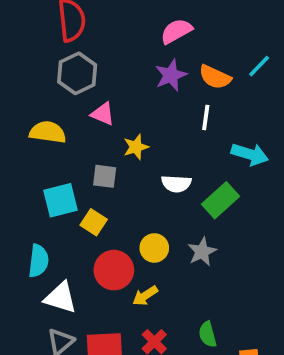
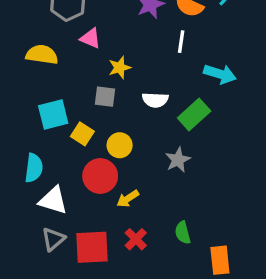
gray square: (105, 176) -> (105, 97), moved
yellow circle: (154, 248) -> (120, 145), moved

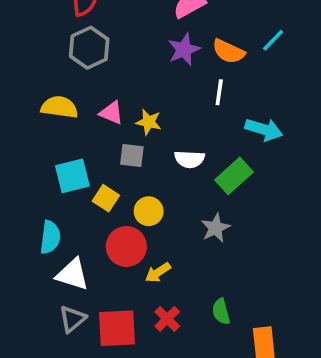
pink triangle: (90, 38) -> (111, 113), moved
yellow star: (120, 68) -> (149, 122), turned 30

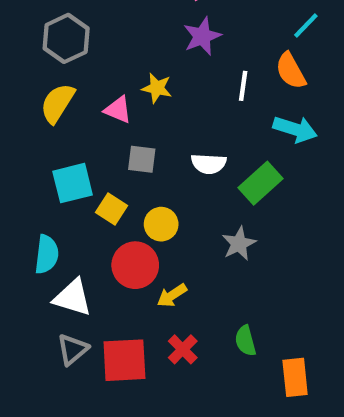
gray hexagon: (89, 48) -> (66, 38), moved
orange semicircle: (228, 51) -> (291, 71), moved, turned 36
yellow semicircle: (59, 107) -> (57, 103), turned -66
yellow star: (149, 122) -> (157, 88), moved

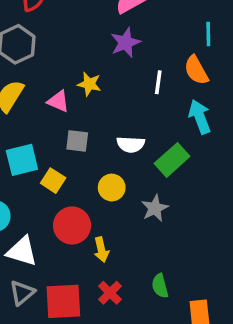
cyan line: (306, 25) -> (208, 34), turned -45
cyan arrow: (295, 129) -> (200, 117), turned -128
yellow circle: (161, 224) -> (112, 188), moved
yellow arrow: (172, 295) -> (101, 250), turned -70

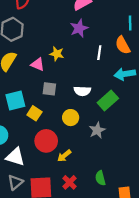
cyan arrow: (200, 117) -> (125, 74), turned -78
yellow arrow: (101, 250) -> (64, 156), turned 64

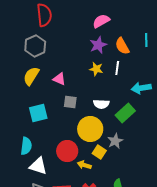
orange semicircle: (123, 45) -> (122, 46), moved
yellow star: (57, 54) -> (96, 69), moved
yellow square: (34, 113) -> (99, 152), moved
yellow circle: (71, 118) -> (90, 129), size x1.6
yellow arrow: (64, 156) -> (84, 165), turned 56

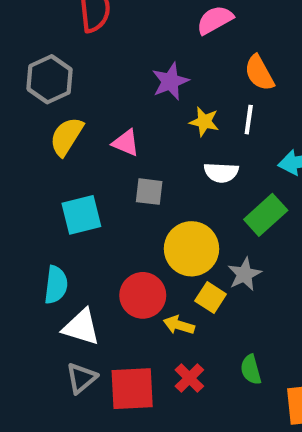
purple star: (98, 45) -> (170, 81), moved
gray hexagon: (35, 46) -> (50, 79), moved
white semicircle: (101, 104) -> (221, 172), moved

